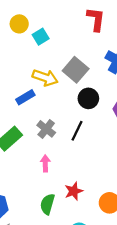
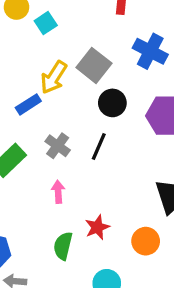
yellow arrow: (45, 78) -> (54, 77), turned 105

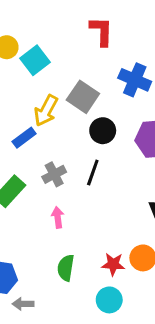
cyan square: (46, 23) -> (35, 60), size x1.4
gray cross: (58, 146) -> (54, 174), turned 30
red star: (97, 227) -> (113, 264), moved, turned 30

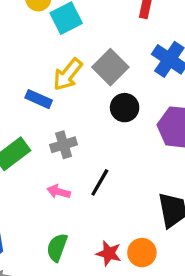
blue rectangle: (24, 138) -> (39, 99), turned 50
black line: (93, 172) -> (100, 182), moved
pink arrow: (58, 217) -> (59, 192), turned -78

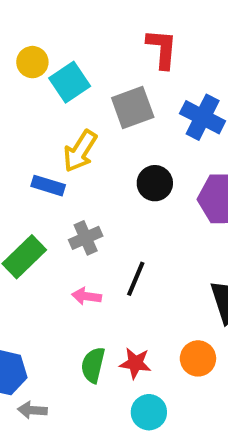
gray square: (110, 67) -> (133, 108), moved, turned 32
red star: (109, 253) -> (135, 363), moved

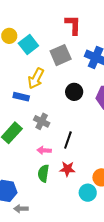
gray cross: (86, 238) -> (42, 121), turned -35
red star: (135, 363) -> (67, 169), moved
green semicircle: (93, 365) -> (43, 173), moved
cyan circle: (149, 412) -> (88, 193), moved

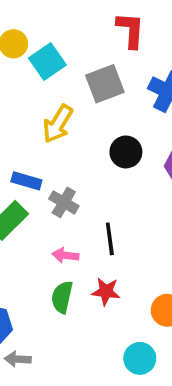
blue rectangle: (21, 97) -> (26, 181), moved
black line: (68, 140) -> (110, 239), turned -30
cyan circle: (88, 193) -> (140, 358), moved

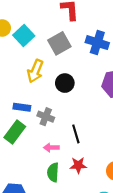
black circle: (126, 152) -> (65, 83), moved

